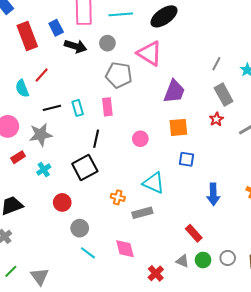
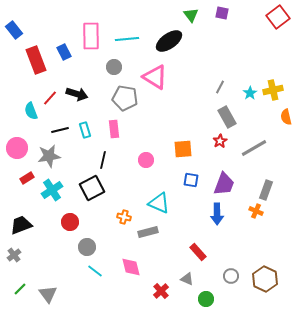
black arrow: (76, 46) -> (77, 94), moved
purple trapezoid: (174, 91) -> (224, 184), moved
cyan cross: (44, 170) -> (52, 190), size x1.5
green circle: (203, 260) -> (206, 299), moved

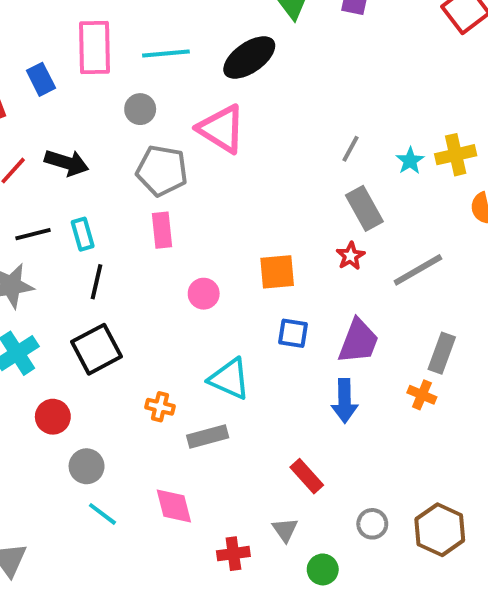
pink rectangle: (114, 129) -> (162, 230), moved
black line: (103, 160) -> (96, 282), moved
gray triangle: (187, 279) -> (285, 530), turned 32
red cross: (161, 291) -> (233, 554), turned 35

